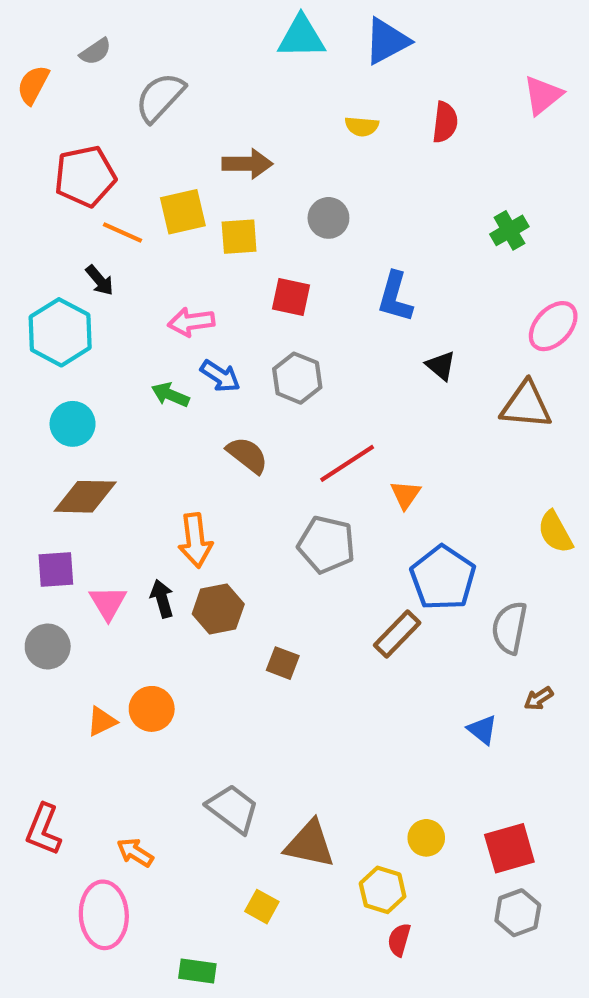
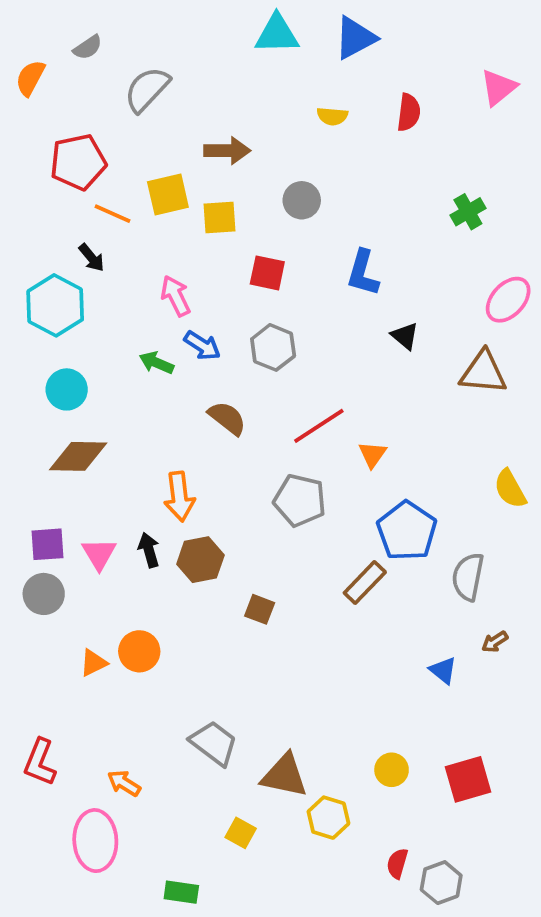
pink arrow: (191, 322) -> (176, 296), turned 72
purple square: (56, 570) -> (48, 544), moved
yellow hexagon: (383, 890) -> (328, 818), moved
gray hexagon: (518, 913) -> (441, 883), moved
red semicircle: (399, 940) -> (397, 863), moved

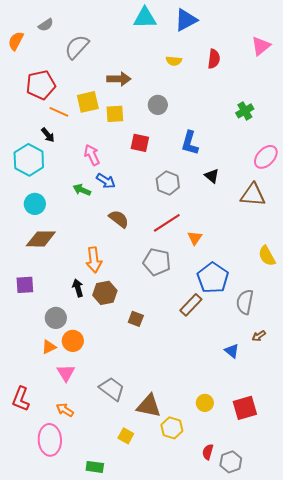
gray hexagon: (273, 347) -> (168, 183), moved
pink triangle: (99, 554) -> (66, 373), moved
gray circle: (44, 594) -> (56, 318), moved

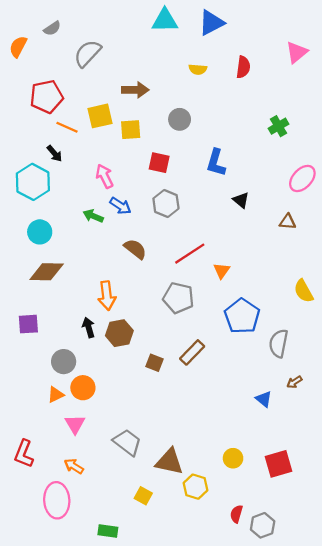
gray hexagon: (168, 183) -> (166, 204), moved
brown triangle: (253, 195) -> (288, 222), size x0.6
brown rectangle: (191, 305) -> (192, 352), moved

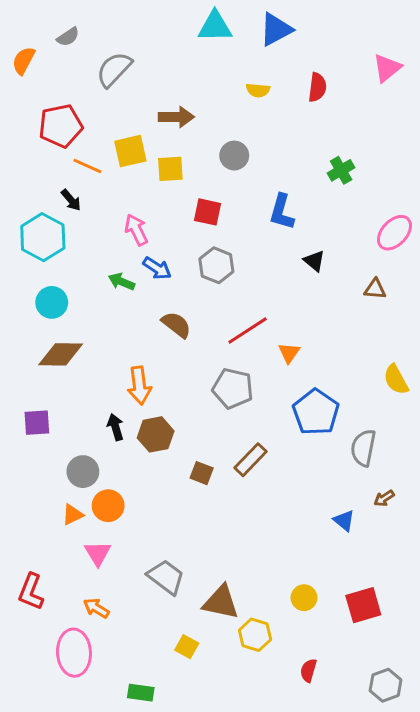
green cross: (278, 126) -> (341, 170), moved
gray hexagon: (263, 525) -> (386, 685), moved

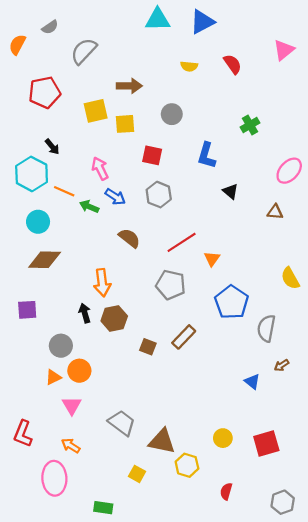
red semicircle: (317, 87) -> (233, 64), turned -42
orange line: (87, 166) -> (64, 191), moved

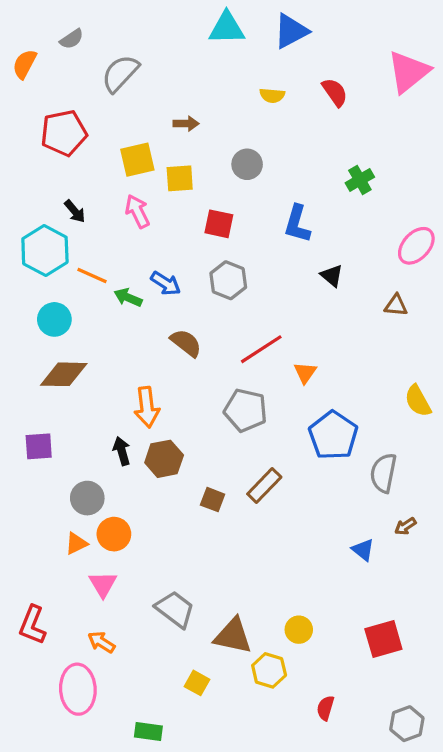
pink triangle: (284, 50) -> (408, 72), size x1.4
brown arrow: (129, 86) -> (186, 124), size x0.7
pink arrow: (100, 168) -> (137, 211), moved
yellow circle: (223, 438) -> (299, 630), moved

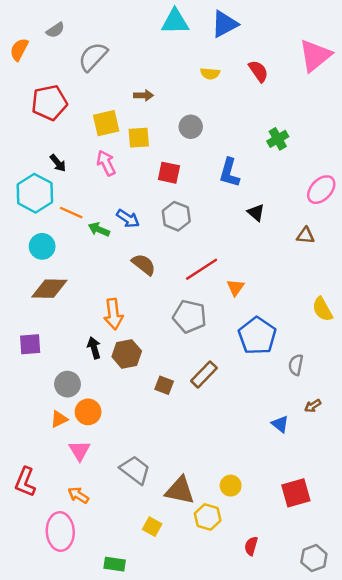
gray semicircle: (383, 473) -> (296, 365), size x0.7

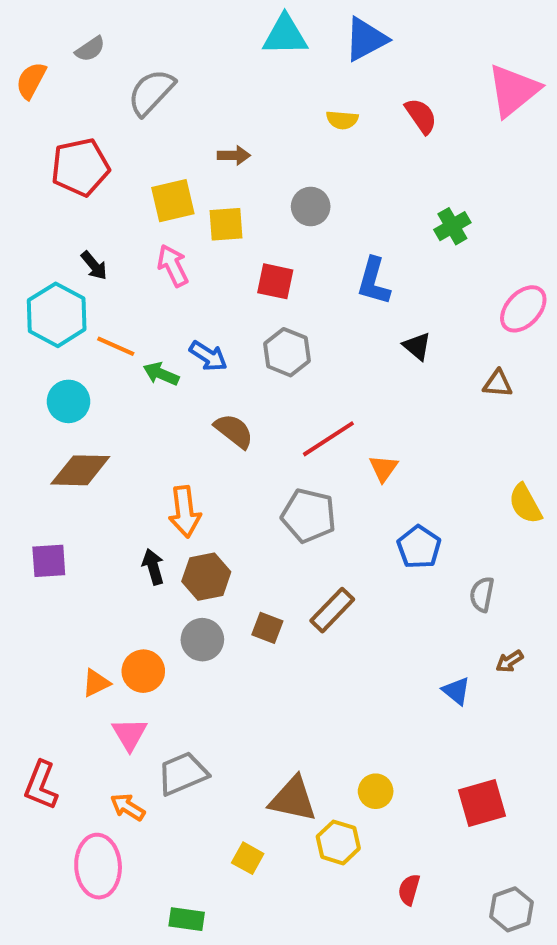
blue pentagon: (257, 336) -> (419, 547), size x0.7
gray circle: (67, 384) -> (202, 640), moved
gray trapezoid: (135, 470) -> (183, 774), moved, turned -60

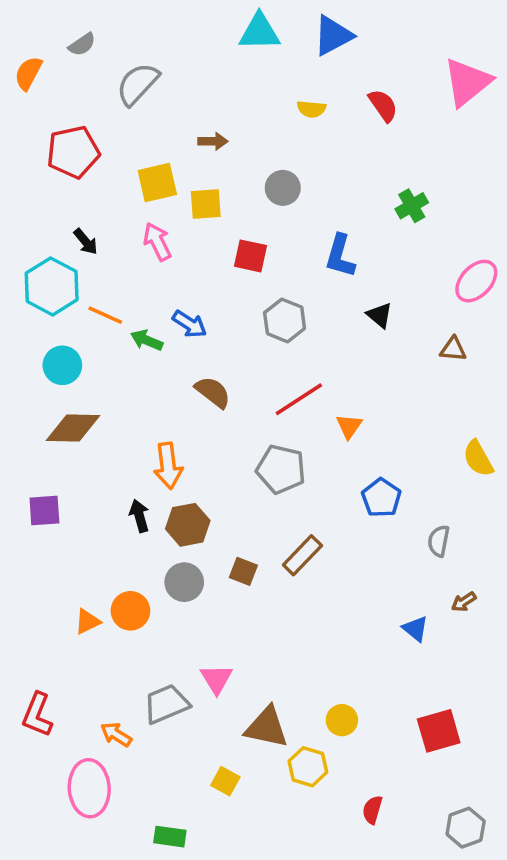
gray hexagon: (287, 352) -> (285, 320), moved
pink triangle: (130, 734) -> (216, 679), moved

